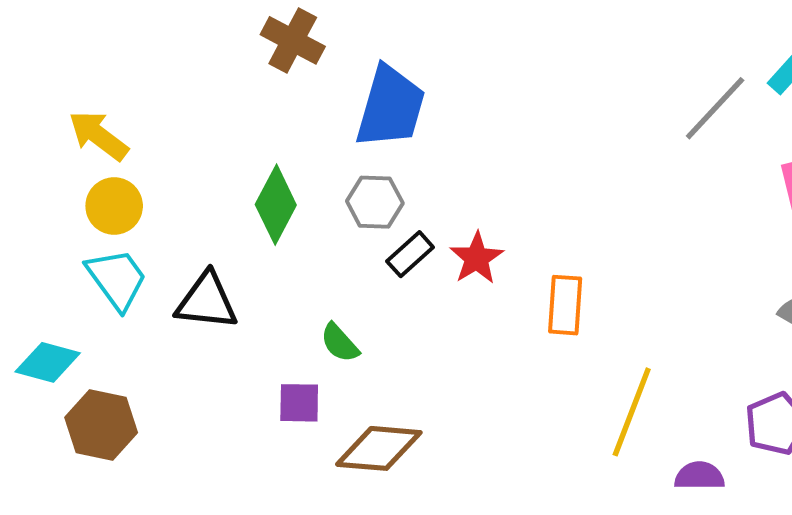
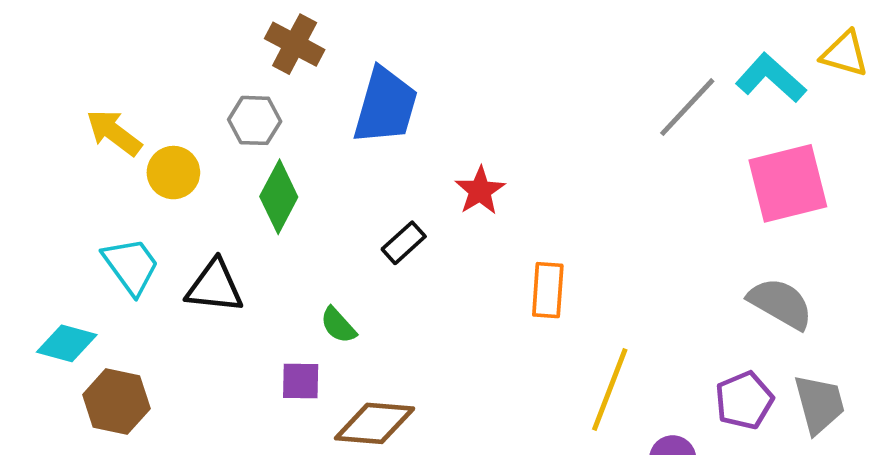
gray hexagon: (375, 202) -> (255, 120), moved
yellow circle: (114, 206) -> (173, 173), moved
red star: (477, 258) -> (480, 191), moved

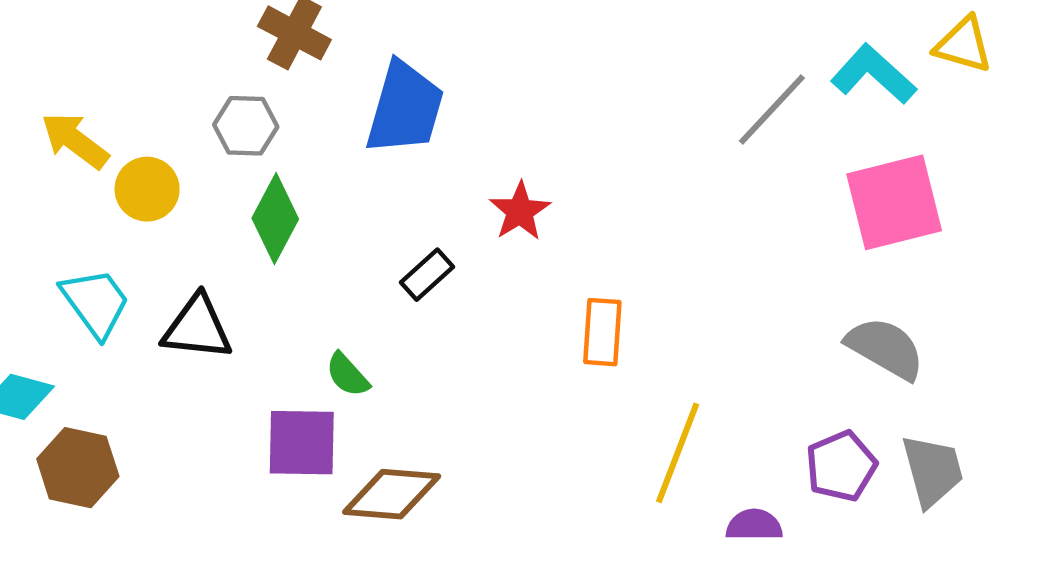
purple square: (301, 381) -> (302, 443), size x1.5

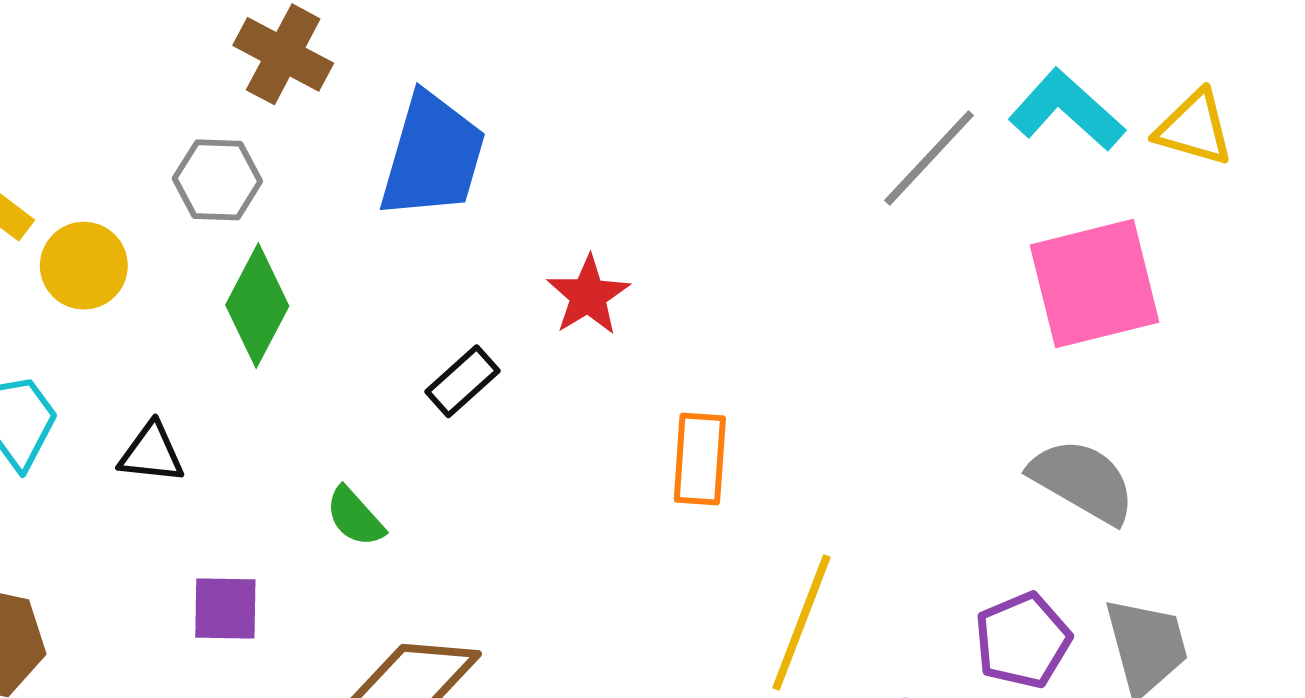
yellow triangle: (963, 45) -> (1194, 128), moved
black triangle: (197, 328) -> (152, 453), size x0.7
purple square: (302, 443) -> (225, 608), moved, size x0.7

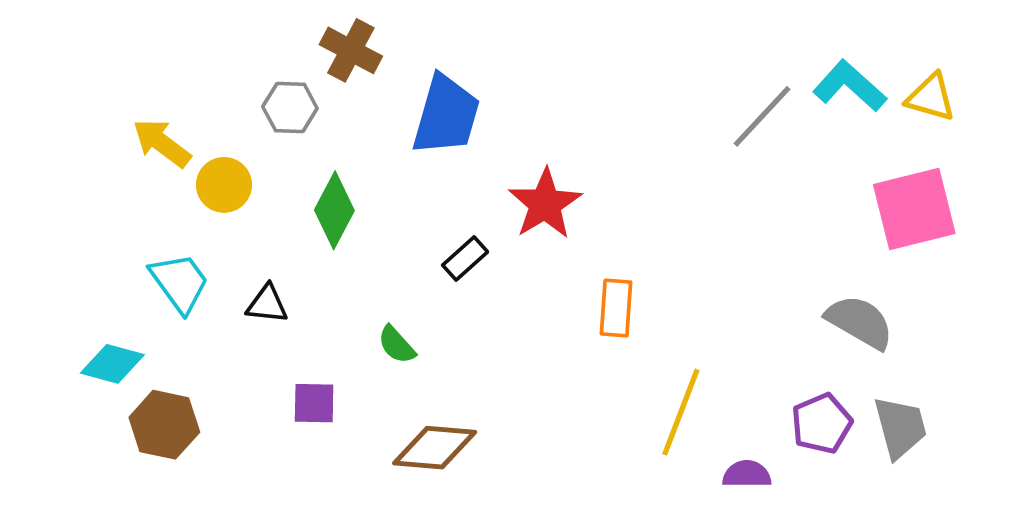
gray hexagon: (217, 180) -> (290, 108), moved
pink square: (1094, 284) -> (914, 209), moved
red star: (588, 296) -> (545, 204), size x1.4

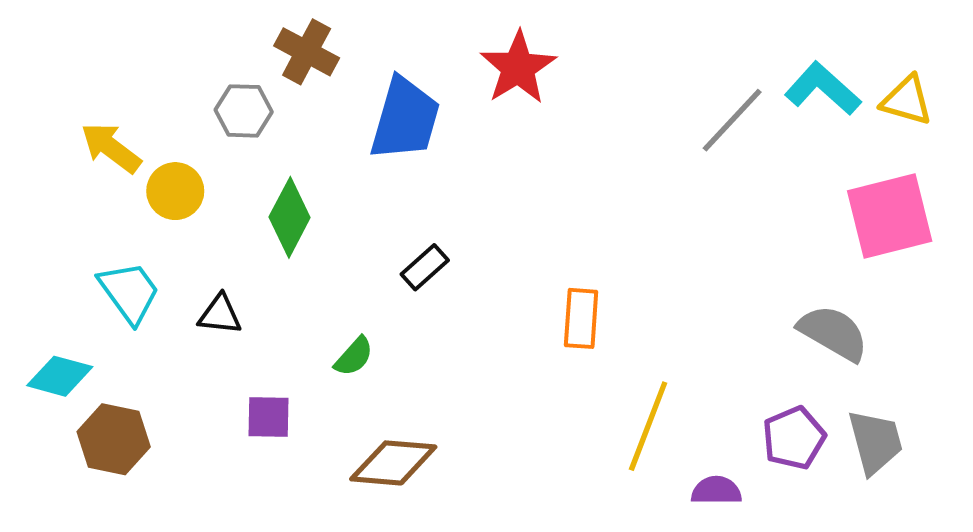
red star: (545, 204) -> (518, 68), moved
green semicircle: (397, 345) -> (354, 357), turned -96

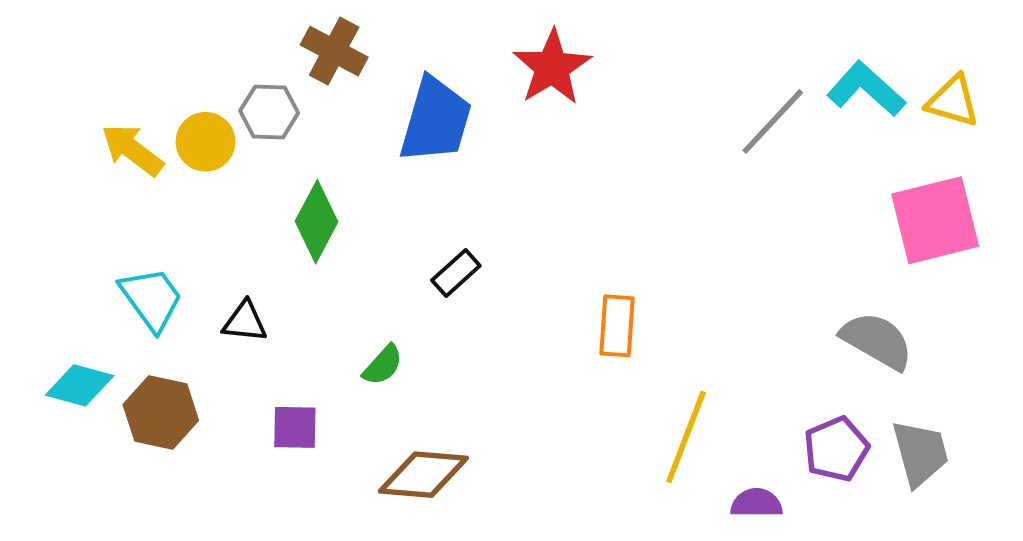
yellow circle: (175, 191) -> (206, 142), moved
brown hexagon: (114, 439) -> (161, 412), moved

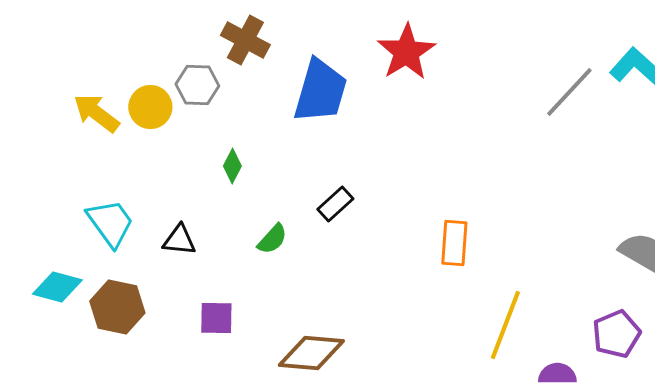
green diamond: (317, 222) -> (232, 166), size x0.6
green semicircle: (383, 365) -> (272, 239), moved

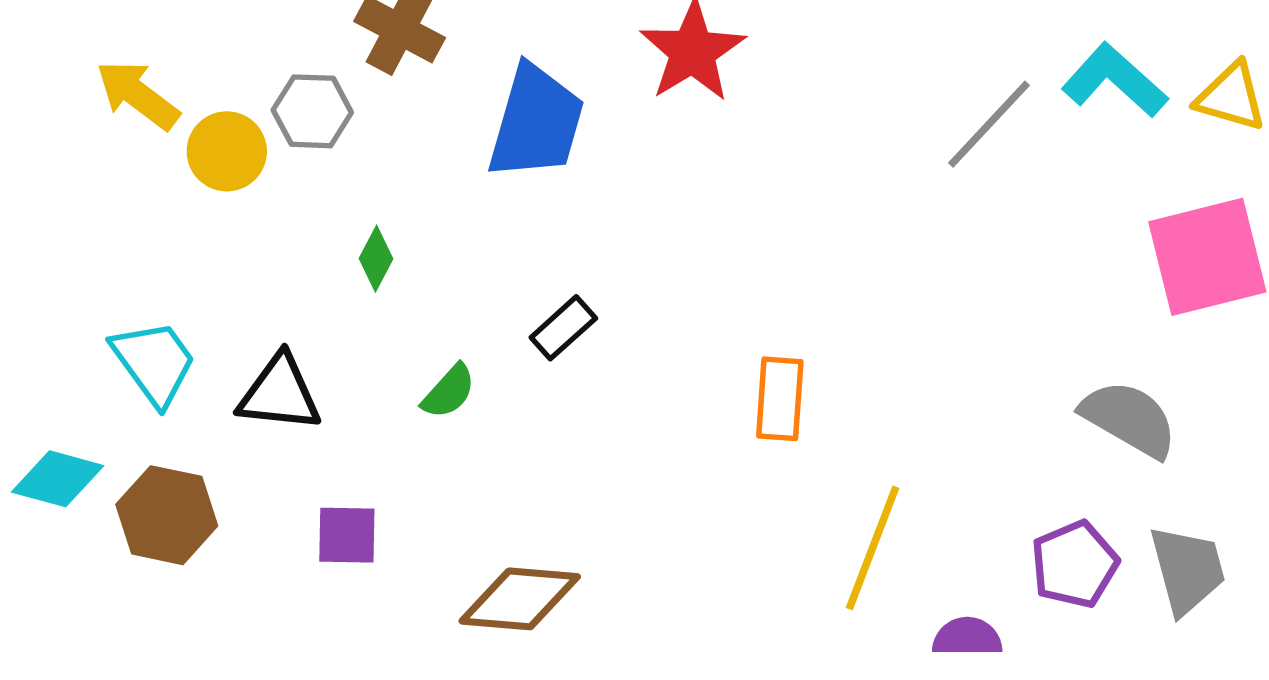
yellow arrow: (96, 113) -> (138, 95), moved
black triangle: (179, 240) -> (280, 393), size x1.4

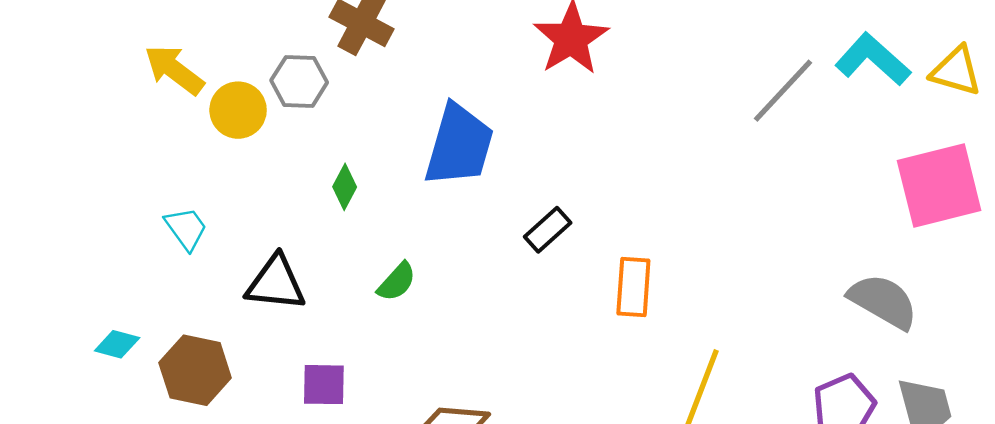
blue trapezoid: (536, 122) -> (459, 145), moved
black rectangle: (563, 328) -> (548, 230), moved
cyan trapezoid: (154, 362) -> (186, 228), moved, size x0.7
cyan diamond: (58, 479) -> (117, 344), size x0.7

